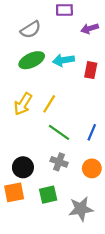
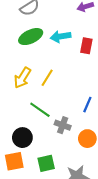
green line: (59, 132) -> (40, 110), moved
gray cross: (59, 162) -> (63, 125), moved

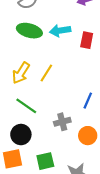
green ellipse: (31, 37) -> (29, 31), turned 40
green line: (40, 110) -> (26, 106), moved
gray cross: (63, 125) -> (62, 122), turned -35

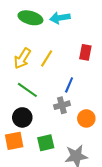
red rectangle: (87, 40) -> (85, 52), moved
blue line: (88, 101) -> (69, 85), moved

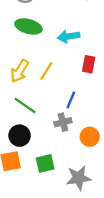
cyan arrow: (60, 18) -> (69, 36), moved

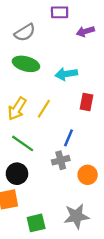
green square: (45, 163) -> (36, 223), moved

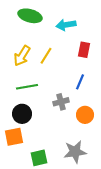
blue line: (69, 138) -> (80, 82), moved
green line: (23, 143) -> (27, 87), turned -45

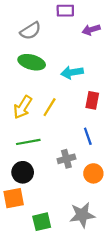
blue line: (80, 82) -> (88, 136), turned -42

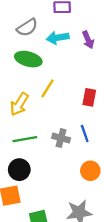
purple arrow: (91, 30) -> (88, 40), moved, turned -96
cyan arrow: (72, 72) -> (58, 38), moved
yellow line: (50, 107) -> (47, 88), moved
gray cross: (66, 159) -> (61, 138), moved, turned 30

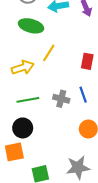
yellow arrow: (19, 104) -> (23, 68), turned -140

